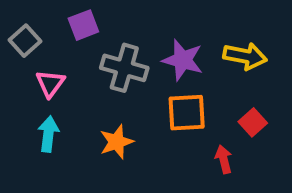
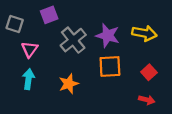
gray square: (25, 41) -> (15, 24), turned -30
gray cross: (124, 68) -> (73, 40), turned 35
red arrow: (224, 159) -> (147, 100), moved, turned 119

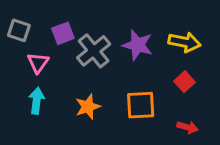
purple square: (49, 15) -> (63, 33), moved
orange square: (110, 67) -> (141, 105), moved
red square: (149, 72) -> (185, 82), moved

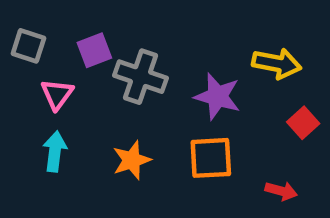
purple star: (138, 45) -> (217, 96), moved
gray cross: (94, 51) -> (140, 77), turned -32
red square: (185, 82) -> (303, 123), moved

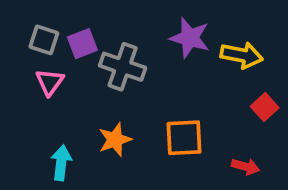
gray square: (28, 46) -> (44, 40), moved
purple star: (217, 96) -> (190, 38), moved
cyan arrow: (55, 151) -> (61, 163), moved

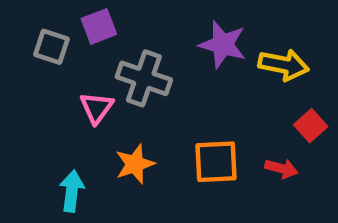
purple square: (82, 44) -> (99, 26), moved
pink triangle: (50, 82) -> (97, 108), moved
red arrow: (245, 167) -> (281, 168), moved

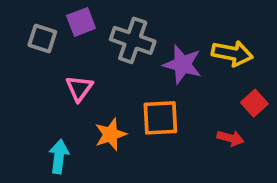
purple star: (223, 45) -> (182, 64), moved
gray cross: (144, 78) -> (133, 40), moved
orange square: (216, 162) -> (160, 118), moved

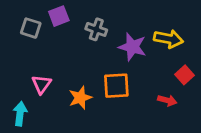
gray cross: (133, 40) -> (96, 29), size x0.7
pink triangle: (79, 88) -> (41, 84), moved
cyan arrow: (59, 157) -> (20, 114), moved

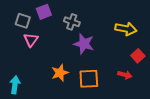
purple star: (132, 47) -> (84, 44), moved
pink triangle: (41, 84) -> (31, 40), moved
orange square: (116, 86) -> (89, 79), moved

